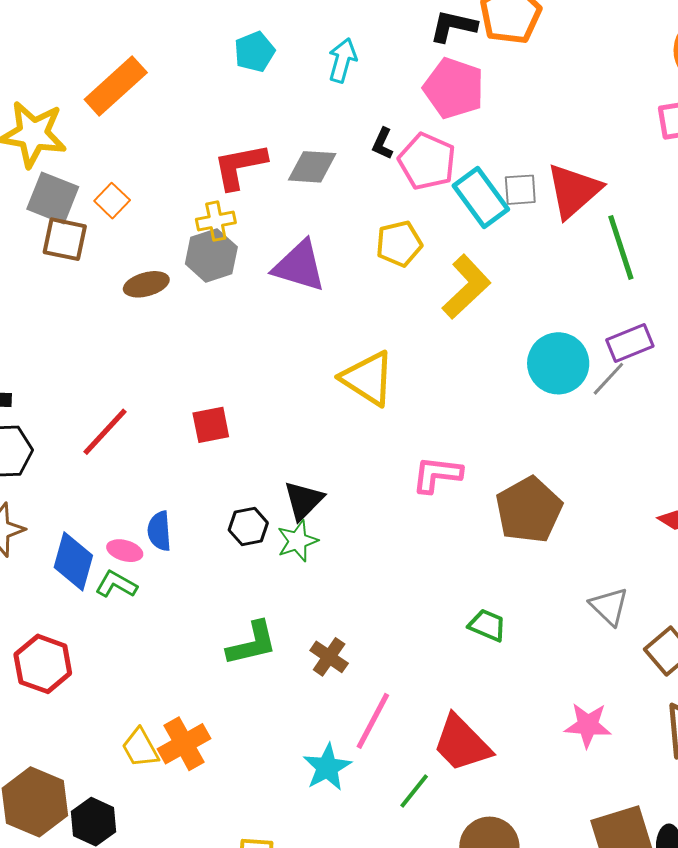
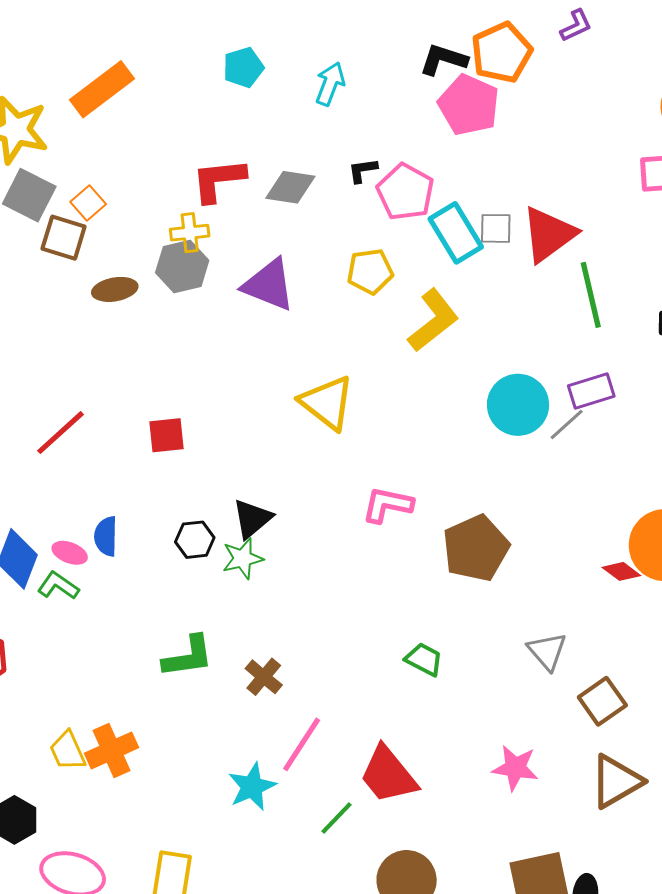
pink pentagon: (454, 88) -> (469, 105), moved
black L-shape: (383, 144) -> (363, 170), turned 52
brown square: (65, 239) -> (64, 238), moved

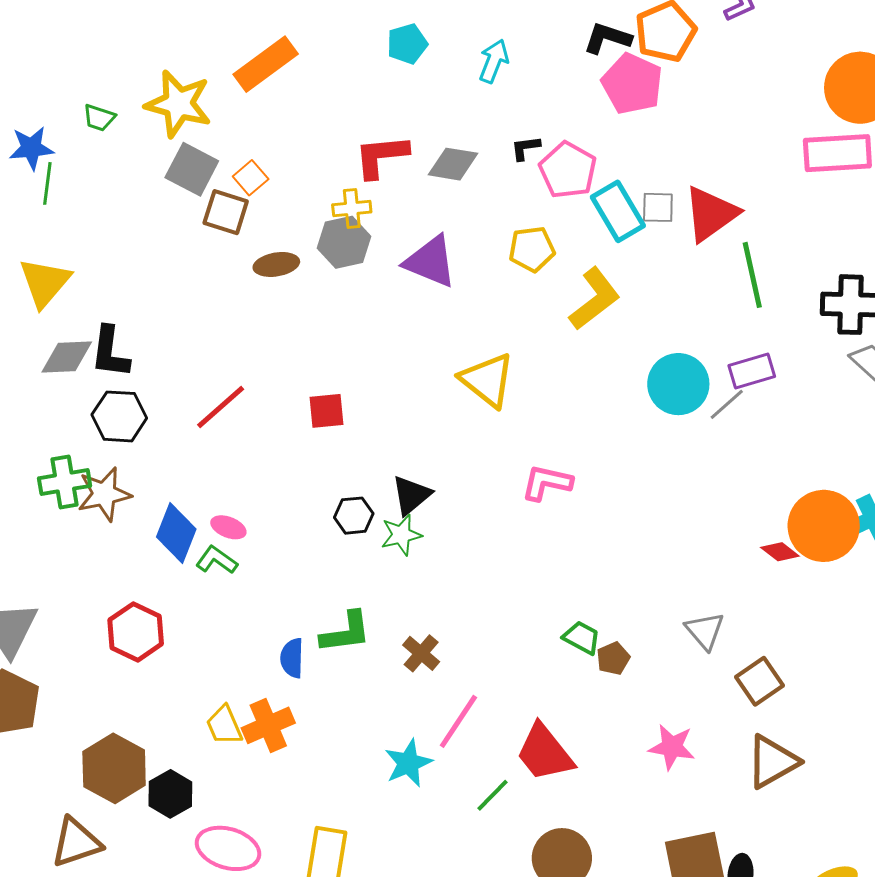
blue semicircle: (106, 536) -> (292, 658), moved
brown pentagon: (476, 548) -> (613, 658), moved, size x0.5

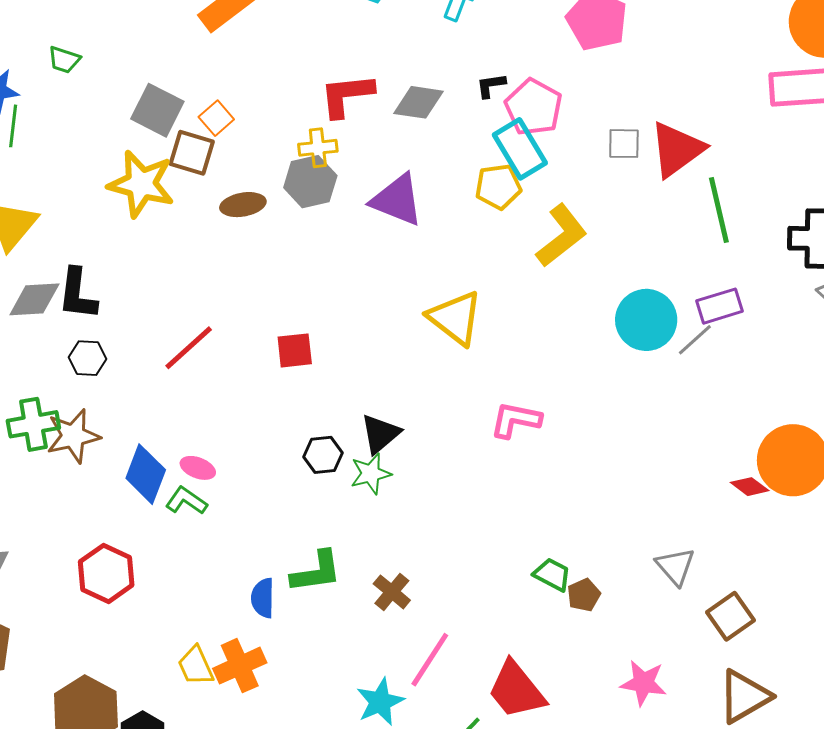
yellow star: (178, 104) -> (141, 184), moved
cyan rectangle: (618, 211) -> (520, 149), moved
black hexagon: (119, 416) -> (87, 358), size x0.7

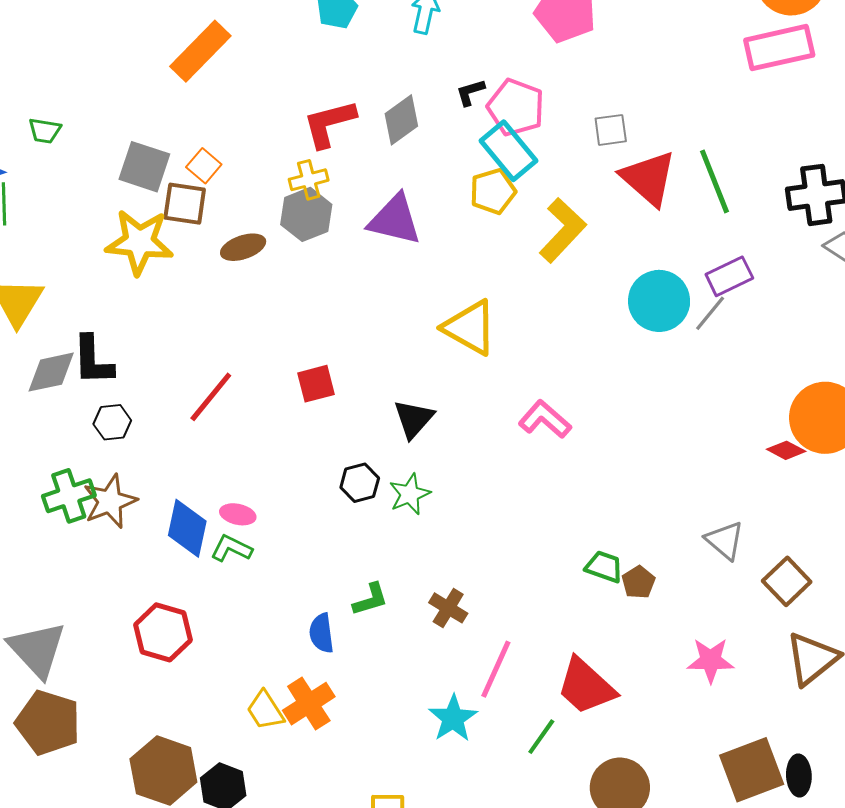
gray diamond: (419, 102) -> (401, 120), turned -36
red triangle: (677, 149) -> (648, 178), moved, turned -34
pink L-shape: (516, 420) -> (545, 419), turned 38
black triangle: (380, 434) -> (414, 419), moved
green L-shape: (316, 572) -> (370, 599), size x0.7

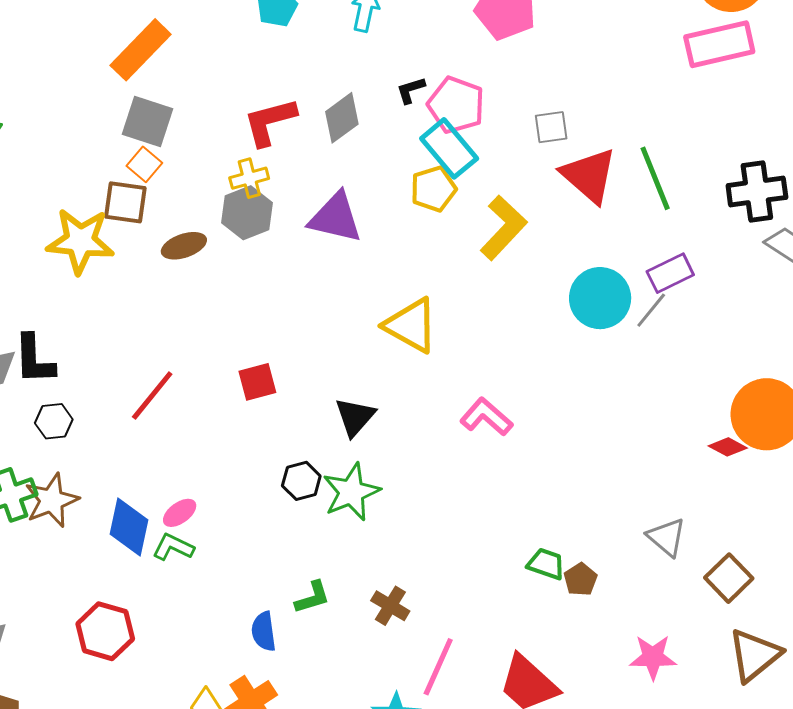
gray square: (144, 167) -> (148, 122), moved
green star: (410, 494) -> (351, 492), size x1.4
pink ellipse: (238, 514) -> (180, 513), turned -48

